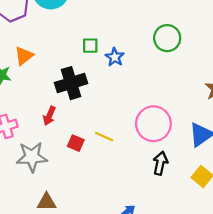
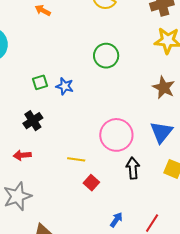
black cross: (71, 83) -> (33, 121), size x0.7
red arrow: (49, 116) -> (22, 155), turned 78
red square: (76, 143) -> (91, 183), moved, turned 35

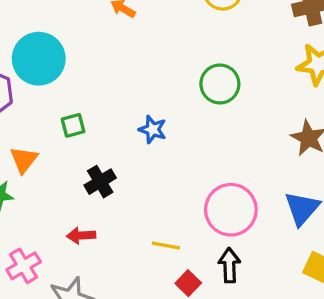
green square: (40, 82) -> (73, 125), moved
black arrow: (133, 168) -> (229, 265), moved

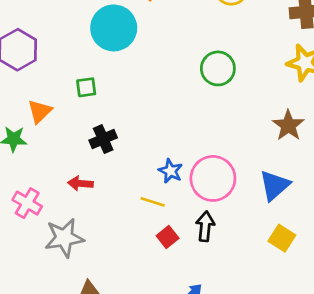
cyan circle: (39, 59) -> (114, 28), moved
blue star: (153, 129) -> (171, 171), moved
pink cross: (24, 266) -> (27, 203), turned -36

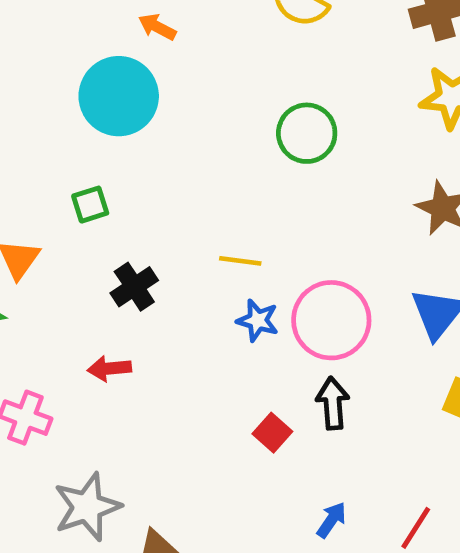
yellow line: (153, 202) -> (240, 261), moved
gray star: (64, 238) -> (87, 507), moved

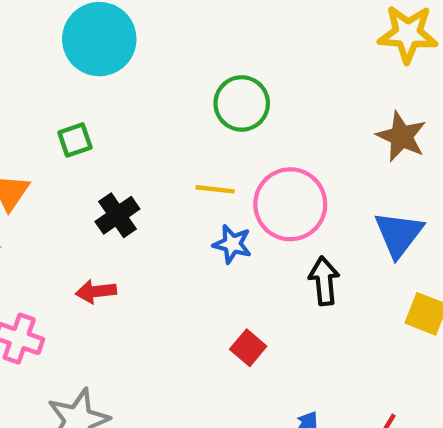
green circle: (307, 133) -> (242, 103), moved
pink circle: (331, 320) -> (290, 204), moved
black arrow: (333, 403) -> (324, 281), moved

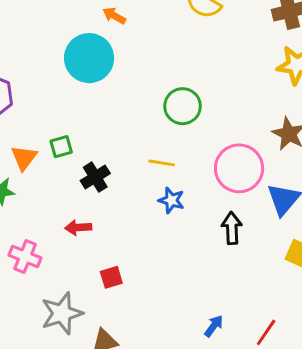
green square: (75, 140) -> (61, 147), moved
pink circle: (290, 204) -> (239, 168), moved
red square: (248, 348) -> (111, 277), moved, turned 30

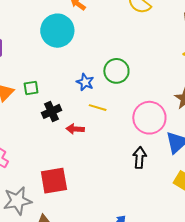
blue star: (171, 200) -> (85, 82), moved
red arrow: (78, 227) -> (75, 129), moved
red square: (111, 277) -> (54, 181), size x1.8

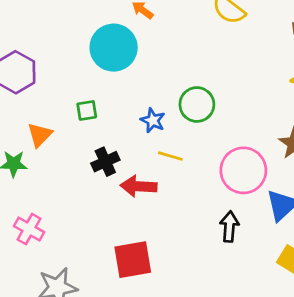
green square: (31, 88) -> (87, 110), moved
red arrow: (75, 129) -> (139, 186), size x1.4
red square: (54, 181) -> (133, 260), moved

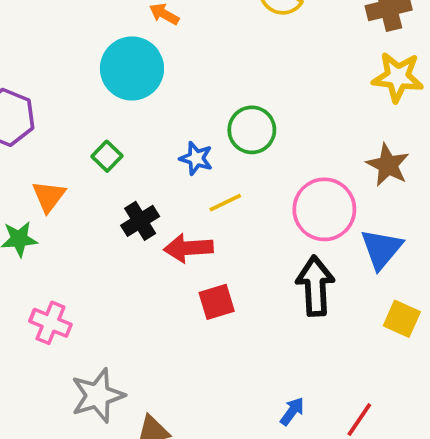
green square: (87, 110) -> (107, 156), turned -30
yellow line: (170, 156) -> (225, 203), turned -35
black arrow: (229, 227) -> (315, 286), size x1.4
red square: (133, 260) -> (217, 302), moved, size x0.7

